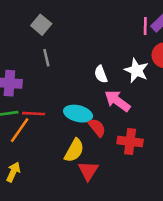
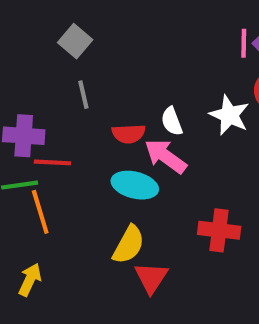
pink arrow: (117, 101) -> (166, 156), moved
red line: (34, 114) -> (53, 162), moved
red semicircle: (97, 128) -> (129, 134), moved, turned 126
orange line: (20, 130) -> (40, 212), turned -52

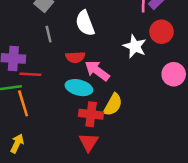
white semicircle: (172, 121) -> (85, 23), moved, size x1.5
red cross: (219, 230) -> (91, 114), moved
yellow semicircle: (129, 245) -> (113, 105), moved

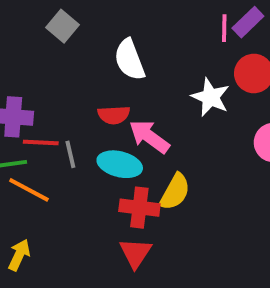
gray line: (49, 34) -> (70, 154), moved
orange line: (23, 103) -> (29, 190), turned -45

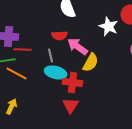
gray line: (70, 154) -> (51, 55), moved
cyan ellipse: (120, 164) -> (56, 72), moved
yellow semicircle: (175, 192) -> (91, 62), moved

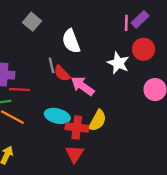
red semicircle: (60, 35) -> (62, 73), turned 49
gray line: (51, 55) -> (52, 65), moved
yellow semicircle: (91, 62) -> (98, 121), moved

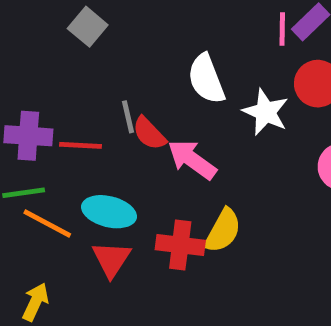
white semicircle: (71, 41) -> (206, 79), moved
red line: (19, 90) -> (81, 145), moved
cyan ellipse: (57, 116) -> (109, 212), moved
red triangle: (75, 154) -> (111, 259), moved

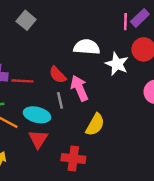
white semicircle: (206, 79) -> (87, 47), turned 115
gray line: (128, 117) -> (60, 100), moved
pink arrow: (192, 160) -> (79, 88), turned 30
red cross: (180, 245) -> (73, 158), moved

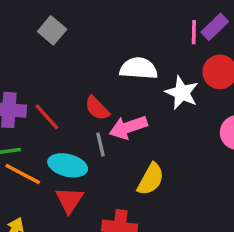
red line: (22, 81) -> (47, 117), turned 45
pink arrow: (79, 88) -> (128, 127), turned -85

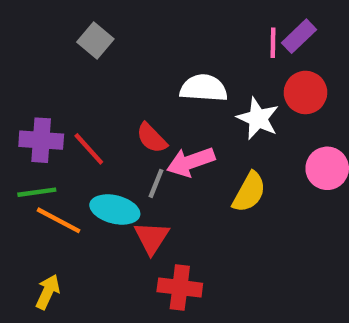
gray line: (101, 145) -> (156, 183), turned 35
yellow semicircle: (151, 179) -> (249, 192), moved
red triangle: (69, 200) -> (152, 238), moved

